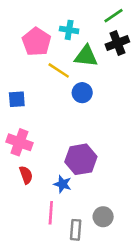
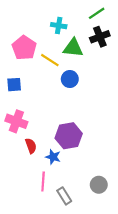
pink pentagon: (36, 42) -> (24, 48), moved
red semicircle: (26, 175) -> (31, 146), moved
gray circle: (103, 217) -> (99, 185), moved
gray rectangle: (76, 230) -> (64, 196), turned -36

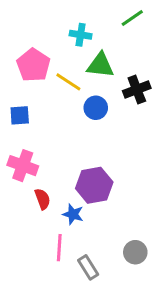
black cross: (100, 37) -> (137, 90), moved

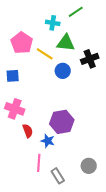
green line: (132, 18) -> (76, 12), moved

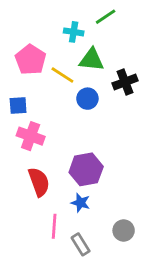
pink cross: (15, 109) -> (31, 136), moved
red semicircle: (28, 131) -> (39, 182), size x1.5
blue star: (48, 141) -> (81, 203), moved

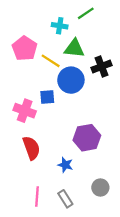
blue circle: (87, 99) -> (71, 80), size x1.5
blue square: (18, 106) -> (47, 97), moved
purple hexagon: (86, 169) -> (87, 138), moved
pink line: (54, 226) -> (37, 197), moved

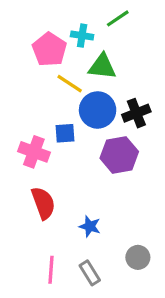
pink pentagon: (25, 48) -> (49, 49), moved
black cross: (102, 66) -> (136, 113), moved
purple hexagon: (87, 138) -> (119, 155), moved

